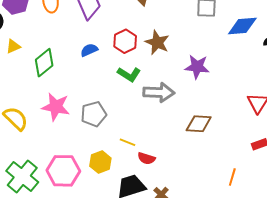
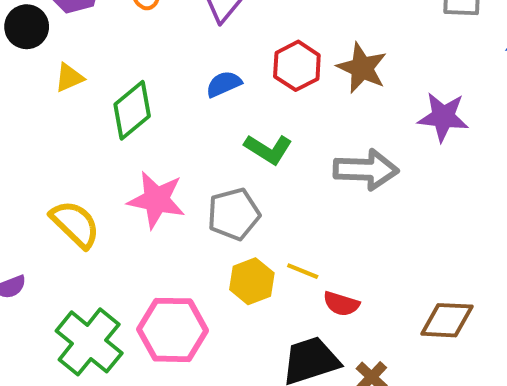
green L-shape: (129, 74) -> (268, 149), moved
brown diamond: (199, 124) -> (447, 320), moved
yellow hexagon: (100, 162) -> (252, 281), moved

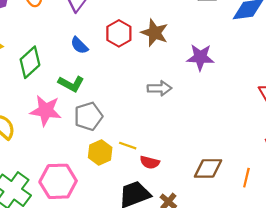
blue semicircle: (224, 84) -> (79, 45), turned -108
green L-shape: (268, 149) -> (71, 84), moved
gray arrow: (366, 170) -> (159, 88), size x0.7

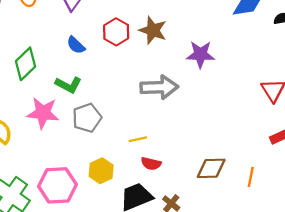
gray arrow: (159, 88) -> (159, 87), size x1.5
yellow line: (128, 146) -> (138, 139), moved, turned -30
yellow hexagon: (100, 153) -> (101, 171), moved

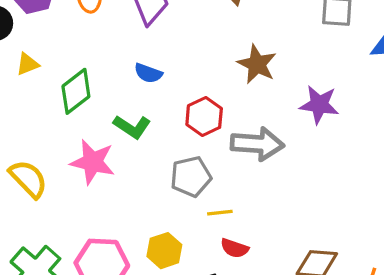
red hexagon: (116, 32) -> (204, 117), moved
blue semicircle: (76, 45) -> (148, 73), turned -30
gray pentagon: (87, 118) -> (191, 177), moved

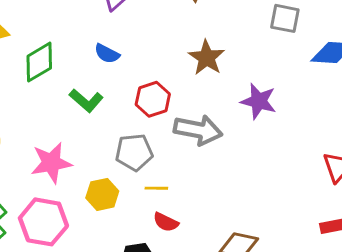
pink star: (93, 162) -> (51, 163), moved, turned -30
yellow hexagon: (164, 251) -> (102, 194), moved

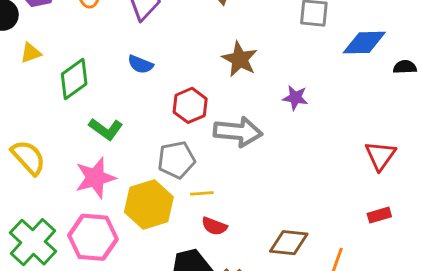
green L-shape: (86, 100) -> (106, 129), moved
purple star: (259, 101) -> (295, 98), size x0.7
yellow hexagon: (102, 194) -> (149, 204), size x1.5

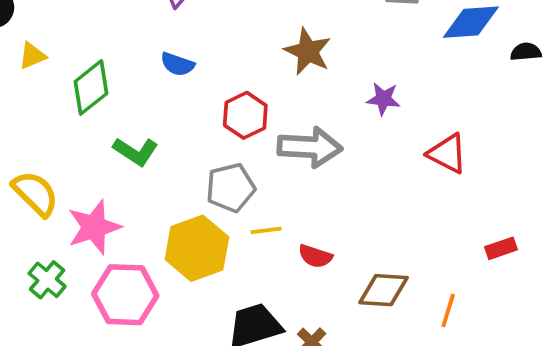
red triangle: (380, 155) -> (447, 154), moved, turned -36
pink star: (95, 178) -> (94, 227), moved
red semicircle: (214, 226) -> (315, 256), moved
green cross: (33, 242) -> (47, 280), moved, size x0.6

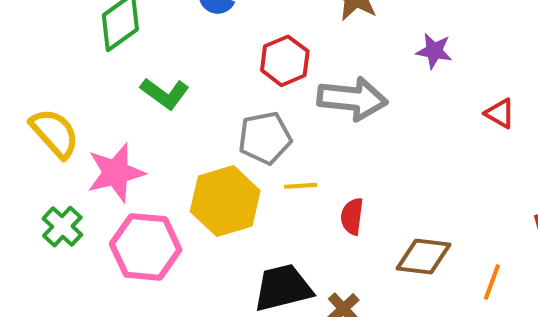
red triangle: (447, 154) -> (500, 113), size x0.7
red semicircle: (315, 256) -> (352, 216), turned 76

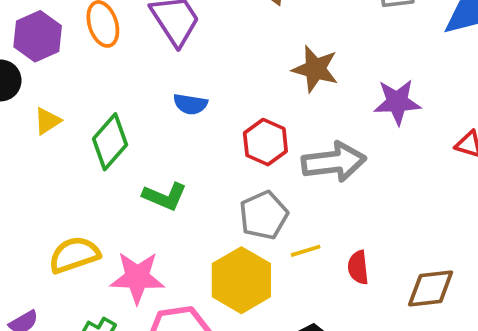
purple star: (434, 51) -> (397, 102), size x1.4
yellow semicircle: (55, 133) -> (74, 255), turned -54
pink star: (116, 173) -> (137, 277), turned 30

